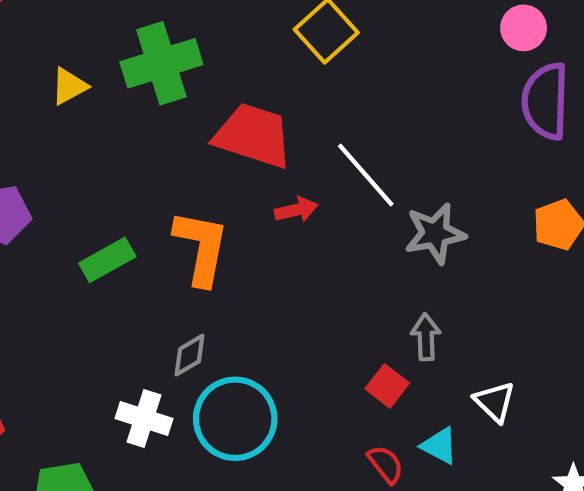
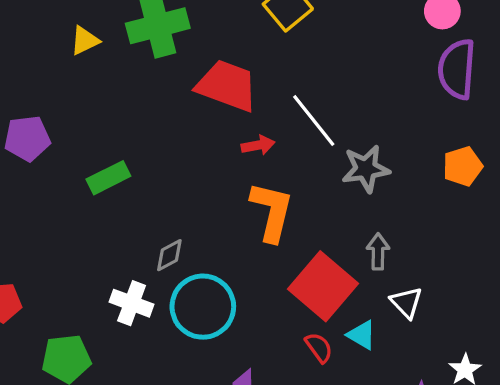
orange L-shape: (201, 247) -> (272, 211), moved
gray arrow: (426, 337) -> (378, 252), moved
red square: (387, 386) -> (323, 286), size x2.0

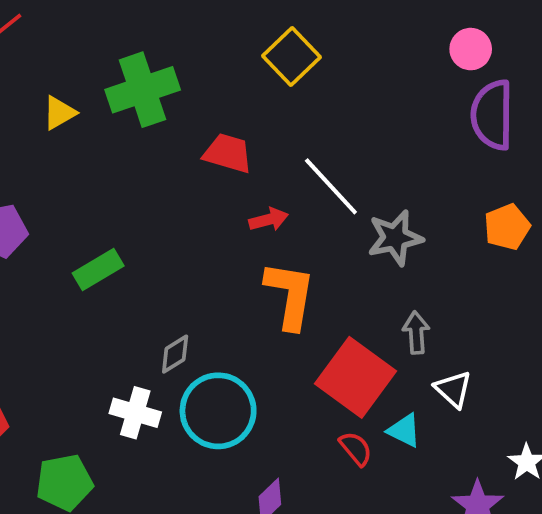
red trapezoid: (227, 86) -> (228, 153), size x0.7

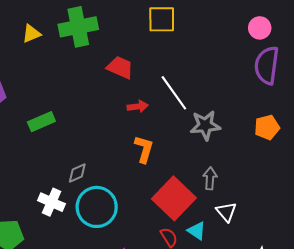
yellow square: (292, 57) -> (162, 19), turned 36
orange L-shape: (290, 295) -> (144, 149), size x0.7

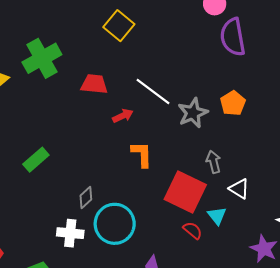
yellow square: (162, 19) -> (119, 26), turned -32
orange pentagon: (267, 127) -> (233, 103), moved
cyan triangle: (197, 231) -> (217, 216), turned 36

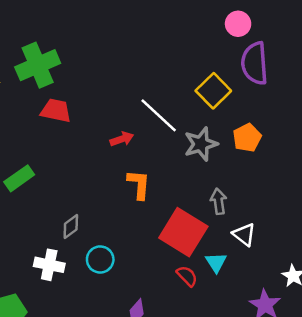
yellow square: (119, 26) -> (213, 91), moved
red trapezoid: (94, 84) -> (56, 111), moved
cyan circle: (115, 224) -> (100, 259), size x0.6

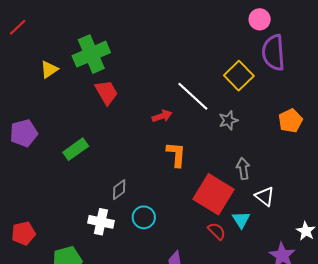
red trapezoid: (56, 111) -> (107, 92), turned 48
orange pentagon: (247, 138) -> (290, 121), moved
gray star: (201, 144) -> (228, 120), size x0.7

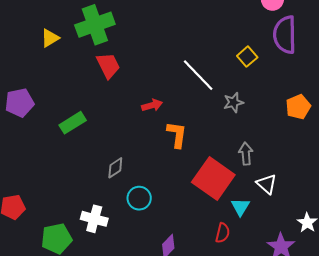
yellow square: (239, 76) -> (247, 57), size x0.7
red arrow: (162, 116) -> (152, 105), moved
white cross: (101, 222) -> (94, 219), moved
red semicircle: (217, 231) -> (223, 233), moved, turned 54

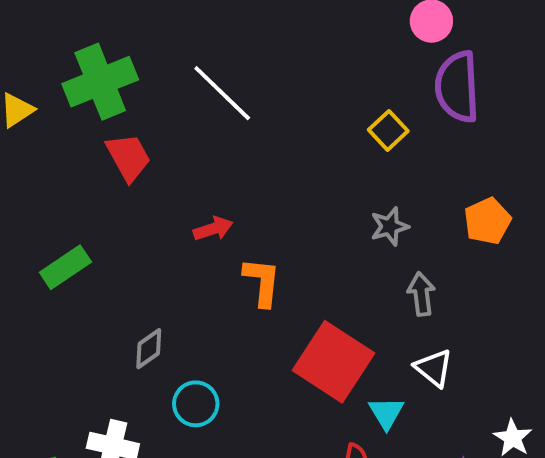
white line: (198, 75) -> (222, 93), moved
gray star: (233, 102) -> (390, 226), moved
gray arrow: (246, 154) -> (421, 294), moved

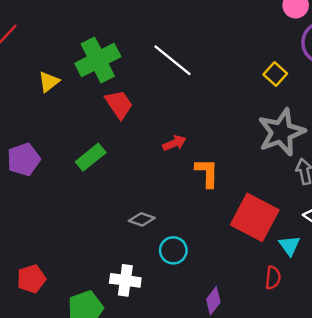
gray star: (390, 226) -> (281, 132), size x2.0
green rectangle: (65, 267) -> (91, 157), moved
gray diamond: (149, 349) -> (142, 219), turned 60

